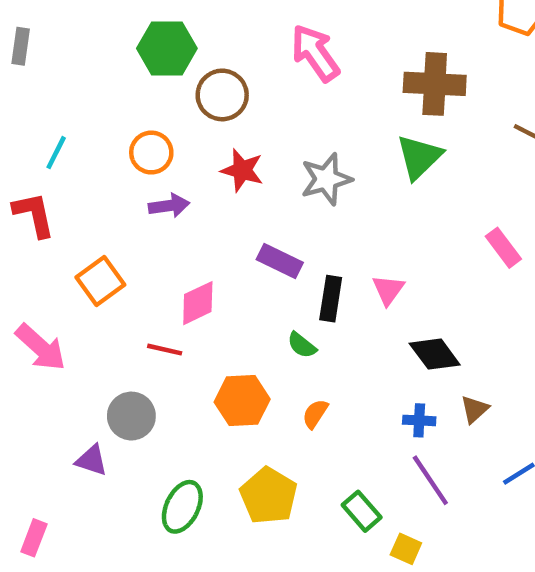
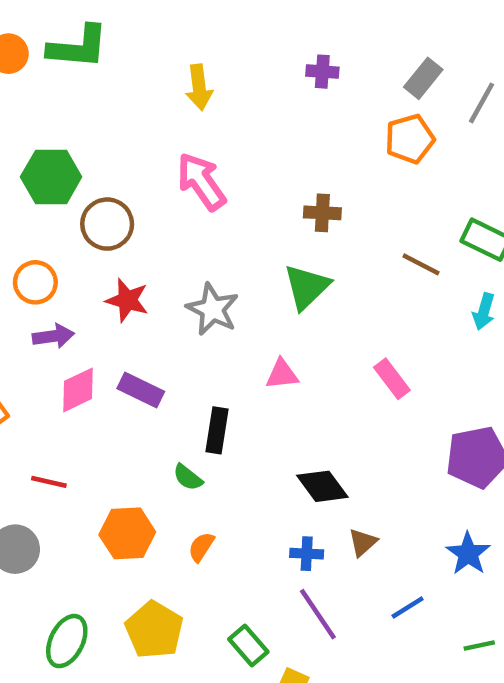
brown cross: (435, 84) -> (322, 213), size x0.6
gray star: (326, 179) -> (212, 309), turned -30
purple rectangle: (280, 261) -> (141, 390), moved
pink triangle: (388, 290) -> (282, 374), moved, turned 48
pink diamond: (198, 303) -> (78, 390), moved

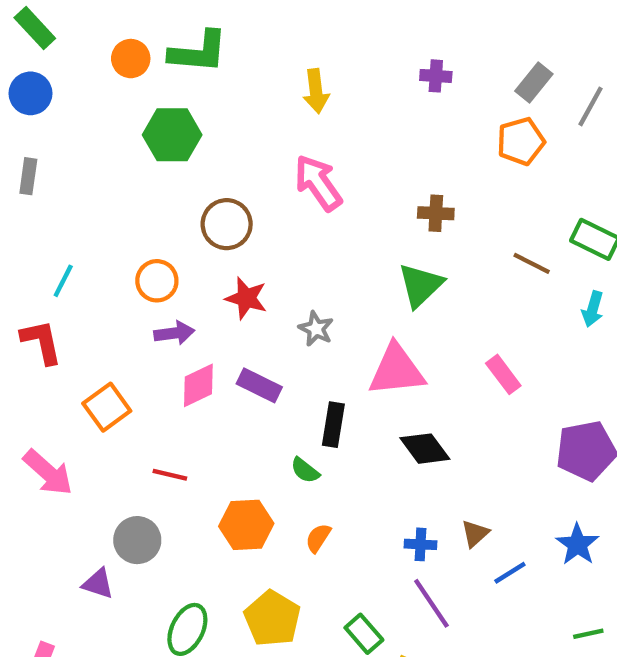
green hexagon: (51, 177) -> (172, 135), moved
gray star: (212, 309) -> (316, 329), moved, size x0.7
pink triangle: (282, 374) -> (397, 370), size x1.8
black diamond: (322, 486) -> (425, 449), moved
blue line: (408, 607) -> (510, 573), moved

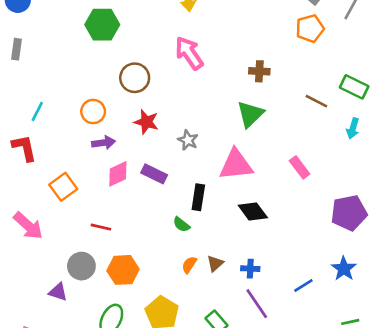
orange hexagon: (246, 525) -> (123, 270), moved
brown triangle: (475, 534) -> (215, 263), moved

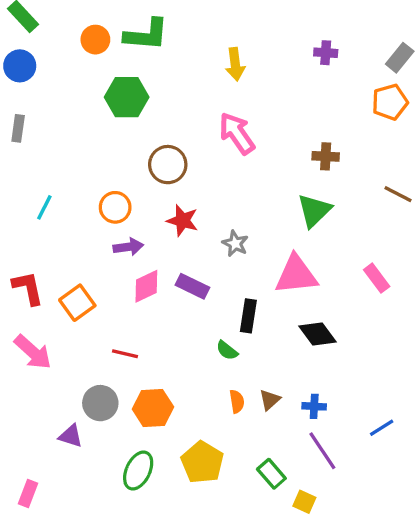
red L-shape: (24, 148) -> (28, 288), moved
orange semicircle: (189, 265) -> (237, 401), turned 138

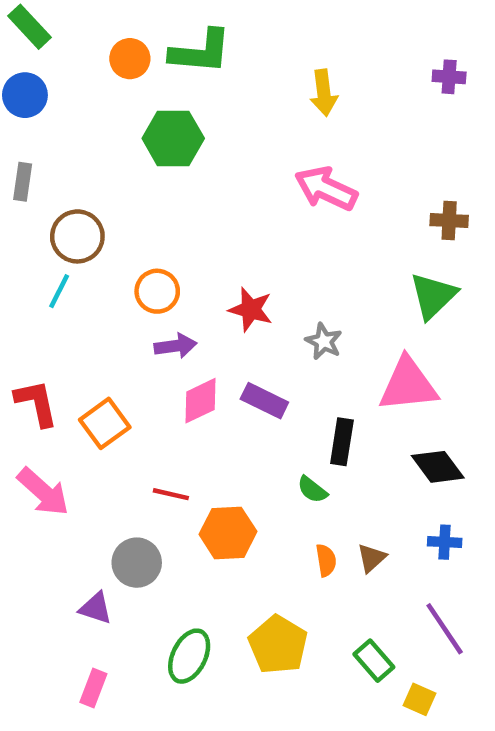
pink arrow: (237, 133) -> (326, 189), turned -30
brown circle: (168, 165) -> (77, 236), moved
blue cross: (314, 406) -> (445, 542), moved
orange hexagon: (153, 408) -> (228, 533), moved
pink rectangle: (28, 494) -> (93, 688), moved

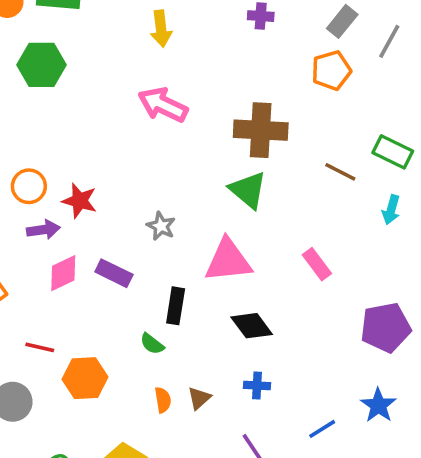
brown cross: (449, 221) -> (261, 130), size x1.8
green triangle: (433, 296) -> (248, 190), turned -36
red star: (251, 309) -> (80, 201), moved

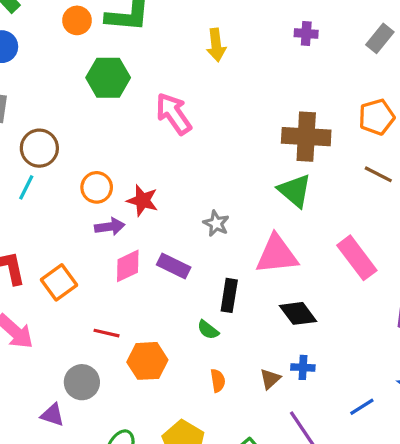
orange pentagon: (331, 70) -> (377, 117), moved
pink arrow: (163, 105) -> (174, 114), moved, turned 30
pink rectangle: (317, 264) -> (357, 258), size x1.5
brown triangle: (199, 398) -> (270, 379), moved

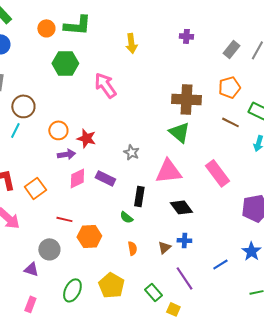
gray rectangle: (380, 38) -> (231, 49), moved

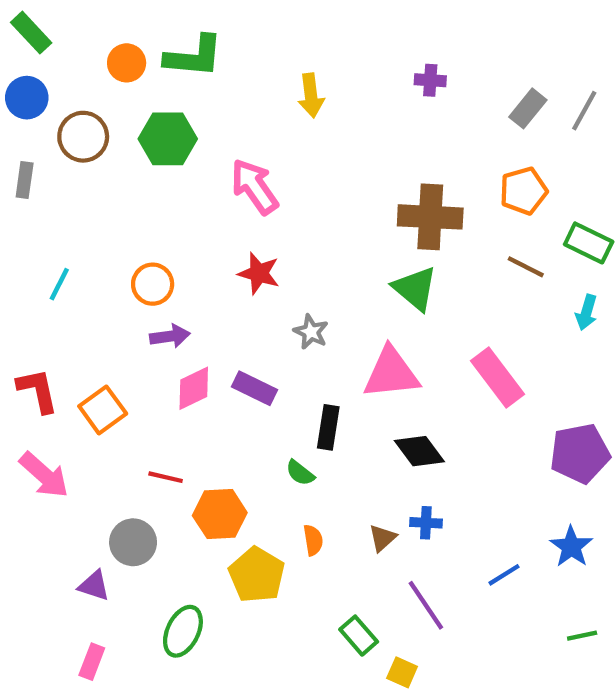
brown circle: (23, 106) -> (83, 137), moved
red star: (86, 138) -> (259, 273), moved
yellow pentagon: (111, 285) -> (257, 575), moved

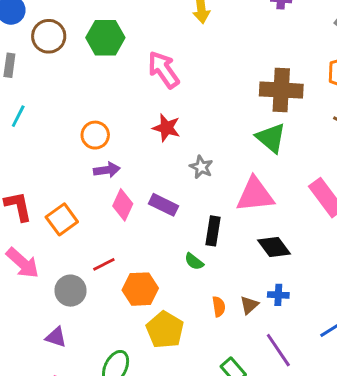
cyan line: (59, 284) -> (18, 116), moved
pink diamond: (194, 388) -> (123, 205), turned -40
red line: (166, 477) -> (104, 264), turned -40
orange semicircle: (313, 540) -> (219, 307), moved
gray circle: (133, 542) -> (71, 291), moved

